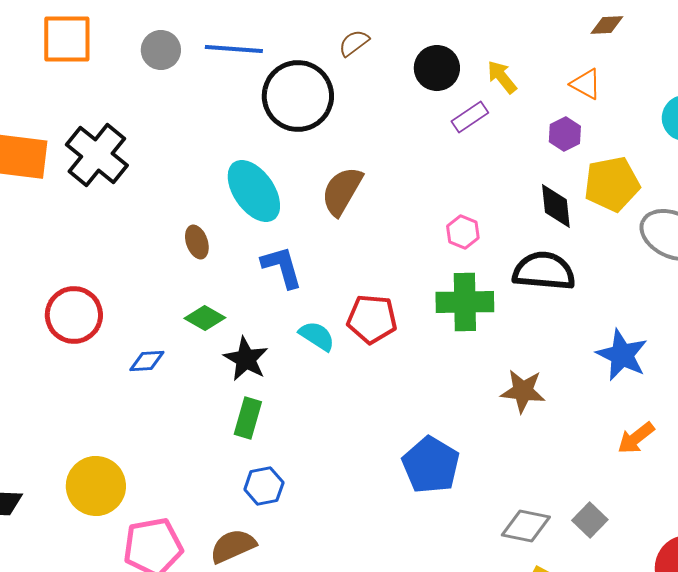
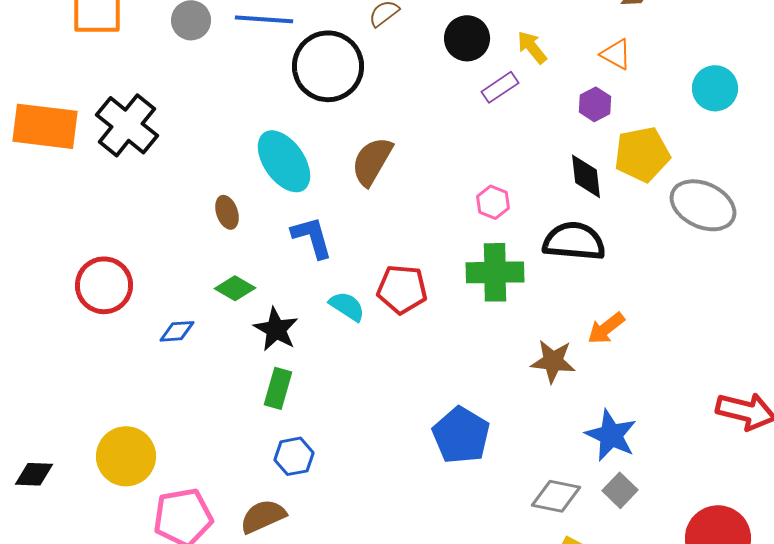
blue star: (622, 355) -> (611, 435), moved
orange arrow: (636, 438) -> (606, 328), moved

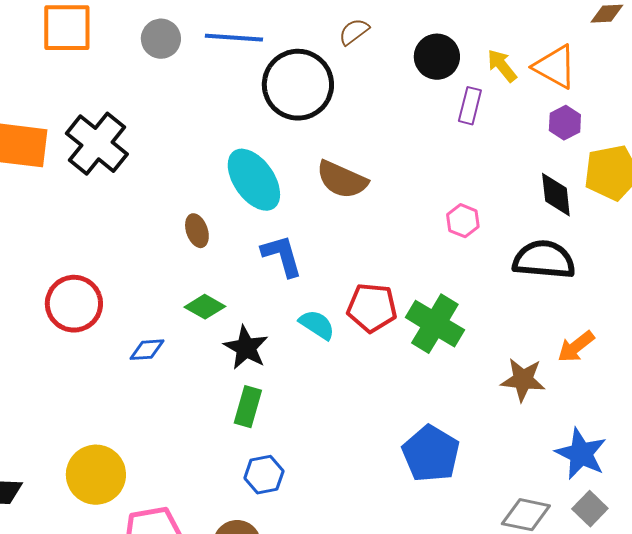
orange triangle: (616, 54) -> (555, 67), moved, size x1.4
purple rectangle: (500, 87) -> (470, 106), turned -42
brown semicircle: (372, 161) -> (342, 180), turned -96
green cross: (495, 272) -> (435, 324), moved, turned 32

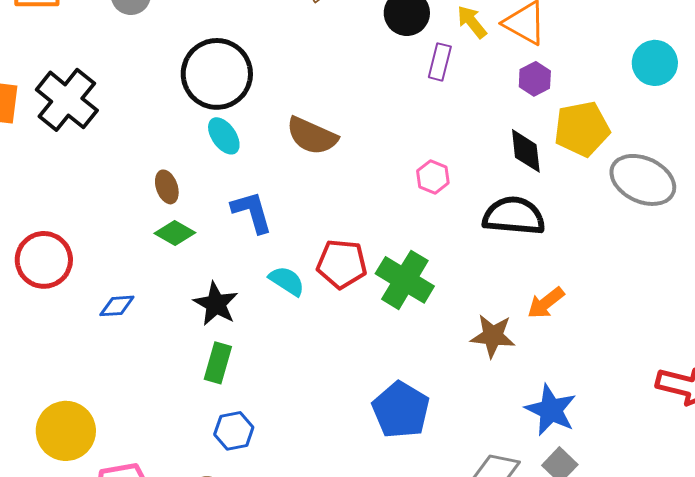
black circle: (298, 85) -> (217, 74), moved
cyan ellipse: (254, 180) -> (224, 136), size x0.6
green diamond: (205, 307) -> (175, 233), moved

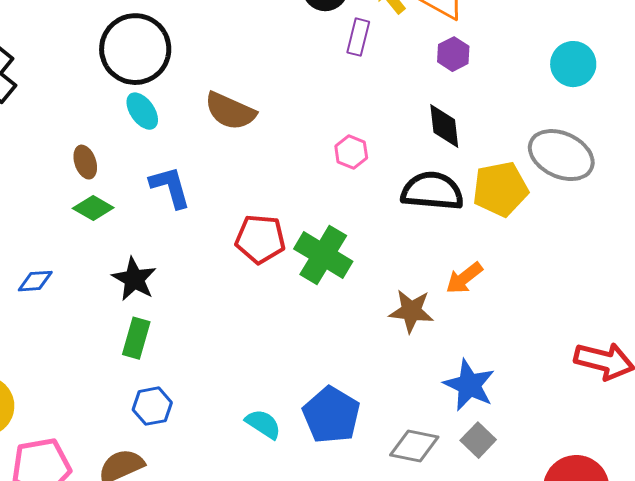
cyan circle: (655, 63) -> (573, 64), moved
yellow pentagon: (582, 129) -> (500, 189), moved
cyan semicircle: (287, 281) -> (263, 424), moved
blue pentagon: (401, 410) -> (331, 415), moved

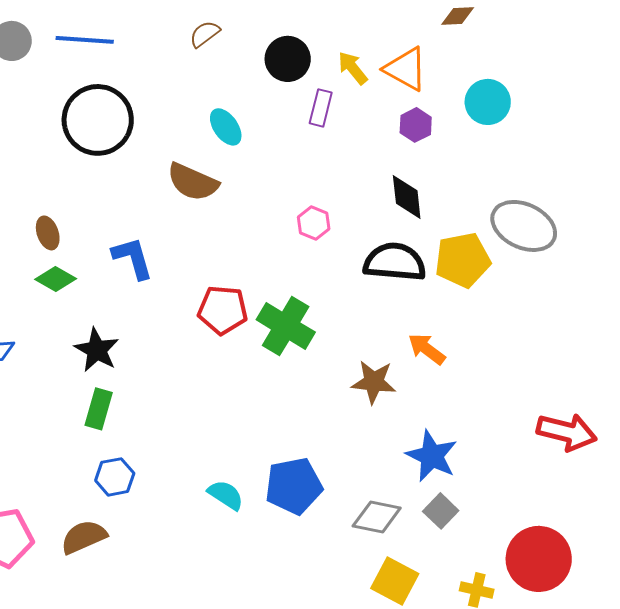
cyan circle: (573, 64) -> (488, 102), moved
cyan ellipse: (142, 111) -> (226, 127), moved
orange arrow: (464, 278) -> (427, 349), turned 75
blue pentagon: (331, 415) -> (294, 486), turned 30

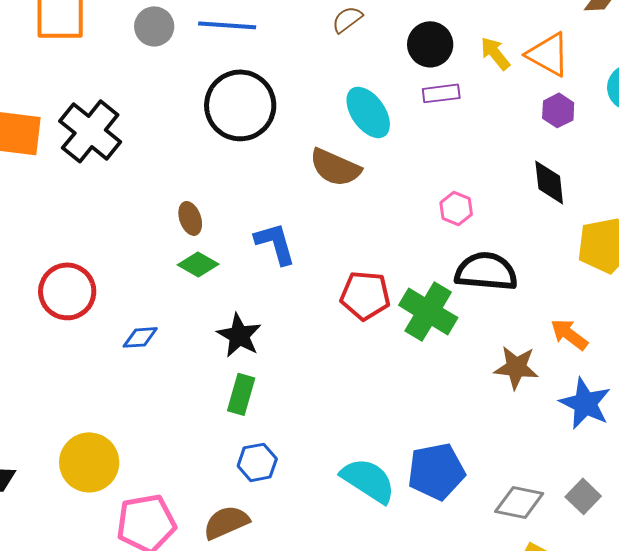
purple rectangle: (321, 108) -> (441, 93), moved, turned 69
cyan ellipse: (226, 127) -> (368, 112), size x1.4
black semicircle: (395, 262) -> (486, 271), moved
blue star: (432, 456) -> (585, 403), moved
cyan semicircle: (226, 495) -> (368, 480), size x1.5

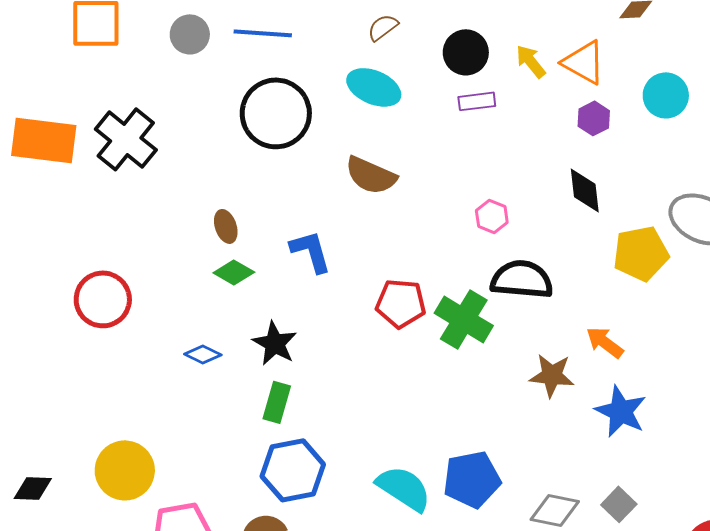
cyan ellipse: (368, 112) -> (374, 87), moved, turned -32
blue diamond: (140, 337) -> (203, 354), moved, turned 30
blue hexagon: (257, 462) -> (293, 470), size x1.6

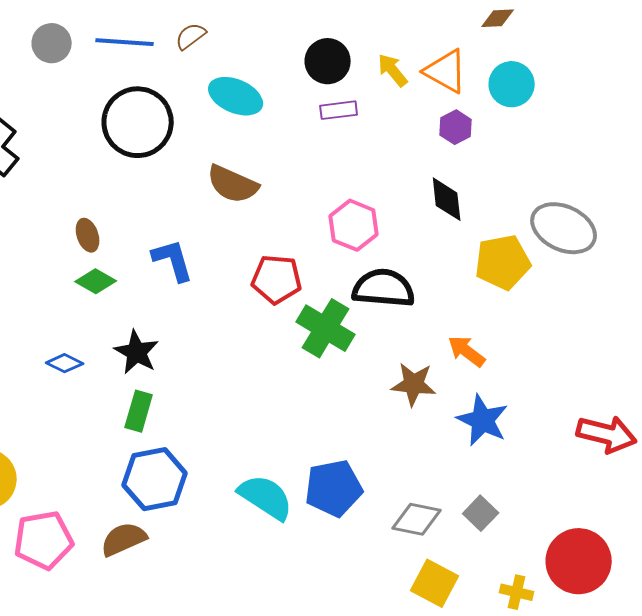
brown semicircle: (383, 27) -> (191, 36), moved
cyan circle: (666, 95) -> (512, 84), moved
pink hexagon: (492, 216) -> (354, 225), size x1.5
red pentagon: (401, 303) -> (277, 279), moved

